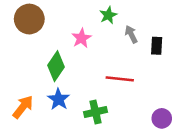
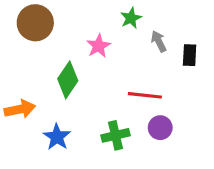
blue star: (59, 99) -> (57, 137), moved
orange arrow: (23, 107) -> (20, 109), moved, turned 40
purple circle: (162, 118) -> (160, 128), moved

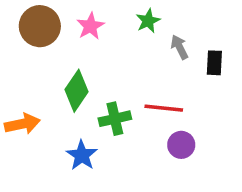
pink star: (99, 46) -> (90, 26), moved
green cross: (115, 135) -> (115, 119), moved
blue star: (57, 137) -> (82, 155), moved

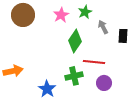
pink star: (90, 26) -> (61, 15), moved
green diamond: (76, 91) -> (75, 41), moved
green cross: (115, 119) -> (74, 76), moved

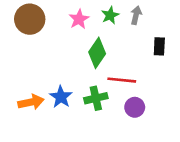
gray arrow: (103, 27) -> (136, 15), moved, turned 40
orange arrow: (13, 71) -> (31, 102), moved
blue star: (47, 89) -> (61, 97), moved

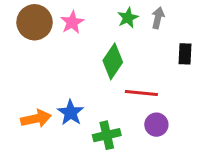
pink star: (79, 19) -> (72, 22), moved
green cross: (96, 98) -> (107, 135), moved

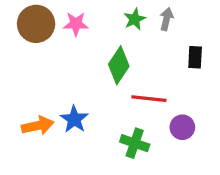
pink star: (72, 22) -> (76, 24), turned 30
purple circle: (156, 125) -> (182, 127), moved
green cross: (107, 135) -> (135, 143), moved, turned 32

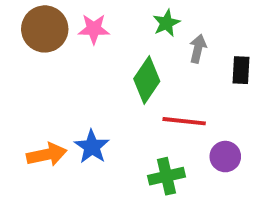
gray arrow: (166, 19) -> (198, 49), moved
green cross: (135, 143) -> (166, 176), turned -32

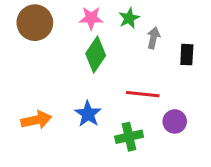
pink star: (94, 29) -> (91, 18), moved
green diamond: (147, 80) -> (96, 55), moved
blue star: (92, 147) -> (88, 114), moved

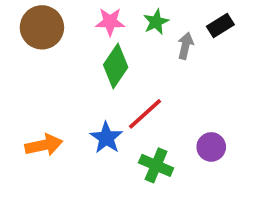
black rectangle: (187, 55) -> (220, 26), moved, turned 55
red line: (143, 94) -> (145, 114), moved, turned -48
green cross: (129, 137) -> (156, 165), turned 36

